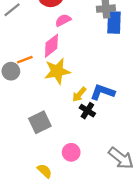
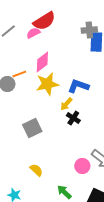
pink semicircle: (63, 20) -> (33, 33), moved
blue L-shape: (102, 92) -> (78, 86), moved
pink circle: (71, 152) -> (82, 166), moved

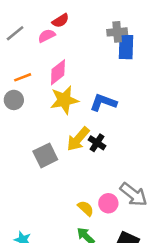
red semicircle: (44, 21) -> (60, 21), size x0.6
orange line: (19, 74) -> (23, 77), moved
yellow arrow: (66, 104) -> (78, 139), moved, size x1.5
yellow semicircle: (36, 170) -> (86, 208), moved

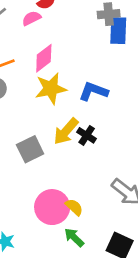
pink circle: (108, 203) -> (52, 207), moved, size x1.6

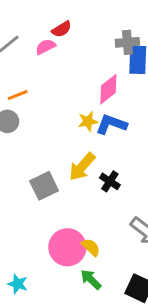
pink diamond: (44, 58) -> (108, 89), moved
yellow star: (51, 89) -> (88, 121), moved, size x0.6
black cross: (87, 135) -> (110, 181), moved

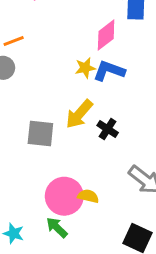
gray square: (44, 186) -> (40, 133), turned 32
yellow semicircle: (91, 247) -> (88, 196), turned -30
green arrow: (91, 279) -> (57, 228), moved

